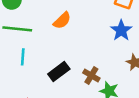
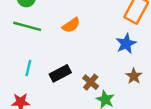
cyan line: (23, 57) -> (28, 68), moved

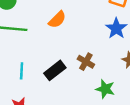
brown cross: (91, 82) -> (86, 62), moved

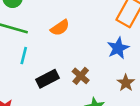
cyan line: (22, 71) -> (24, 56), moved

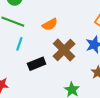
brown cross: (81, 76) -> (64, 50), moved, size x1.6

